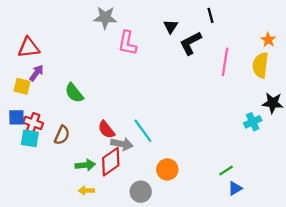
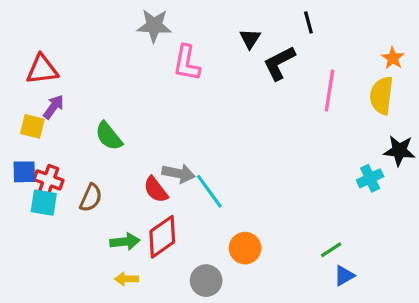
gray arrow: (122, 144) -> (179, 173), moved

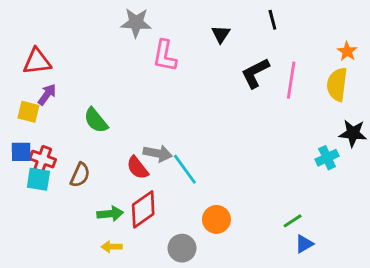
black L-shape: (279, 63) -> (255, 73), moved

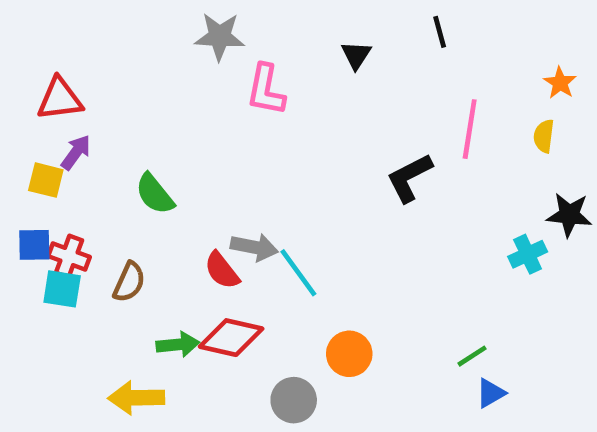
black L-shape: (255, 73) -> (409, 178), moved
yellow semicircle: (337, 84) -> (544, 136), size x0.6
red diamond: (143, 209) -> (231, 338), turned 48
yellow arrow: (112, 247) -> (136, 398), moved, size x1.6

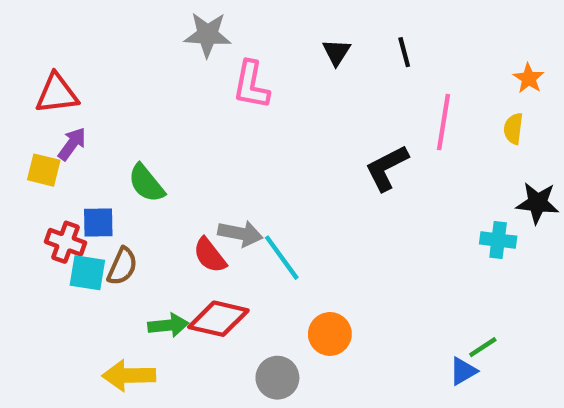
black line: (440, 32) -> (404, 52), moved
blue square: (34, 245) -> (98, 223), moved
cyan cross: (528, 254) -> (498, 240), turned 32
cyan square: (62, 289) -> (87, 273), moved
green line: (472, 356) -> (483, 347), moved

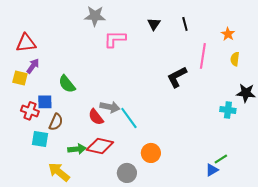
orange star: (529, 78) -> (228, 34), moved
pink L-shape: (251, 85) -> (115, 39), turned 80
cyan square: (87, 273) -> (40, 139), moved
yellow arrow: (129, 375) -> (59, 172), turned 40

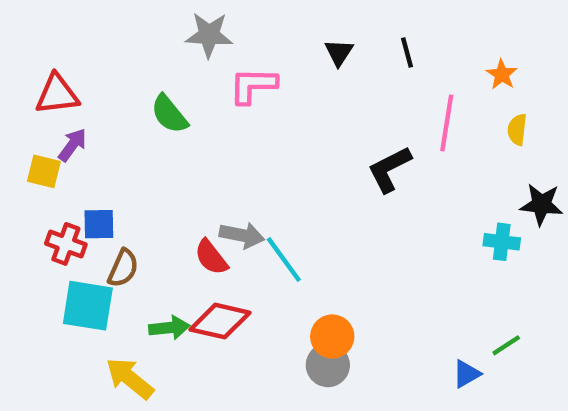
green semicircle: (67, 84) -> (169, 114), moved
cyan square: (40, 139) -> (88, 306), size x1.4
green line: (221, 159) -> (506, 345), moved
gray circle: (127, 173) -> (328, 365), moved

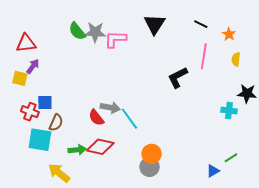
gray star: (209, 35) -> (95, 32), moved
black triangle: (339, 52) -> (155, 24), size x1.6
black line: (407, 52) -> (201, 24), moved, turned -48
green semicircle: (169, 114) -> (77, 31), moved

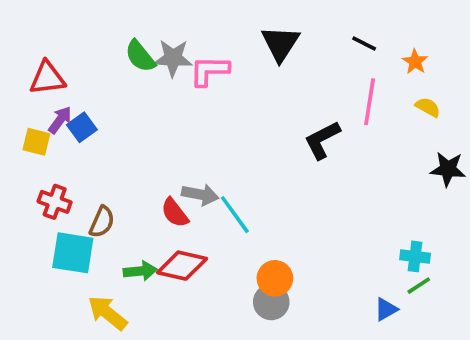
yellow semicircle: (236, 59) -> (428, 107), turned 112
blue square: (45, 103) -> (82, 127), moved, turned -35
cyan cross: (229, 111) -> (415, 256), moved

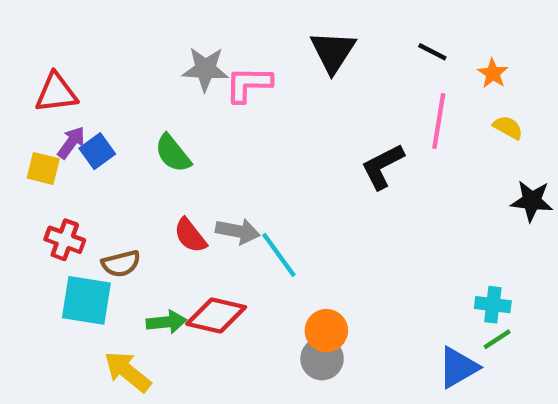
green semicircle: (140, 56) -> (173, 153), moved
red semicircle: (175, 213) -> (190, 235), moved
brown semicircle: (102, 222) -> (121, 264), turned 52
blue triangle: (386, 309) -> (458, 367), size x1.5

